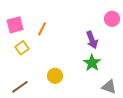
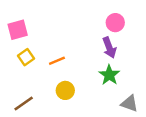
pink circle: (112, 19) -> (115, 23), moved
orange line: (42, 29) -> (57, 61), moved, turned 40

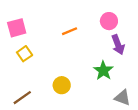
purple arrow: (109, 48) -> (118, 45), moved
orange line: (57, 61) -> (70, 31), moved

